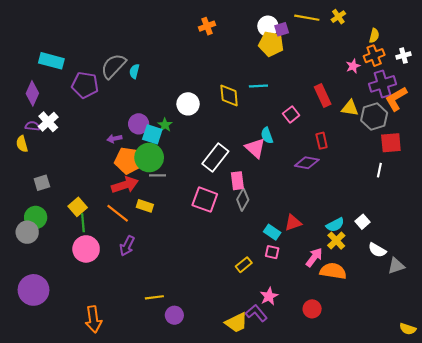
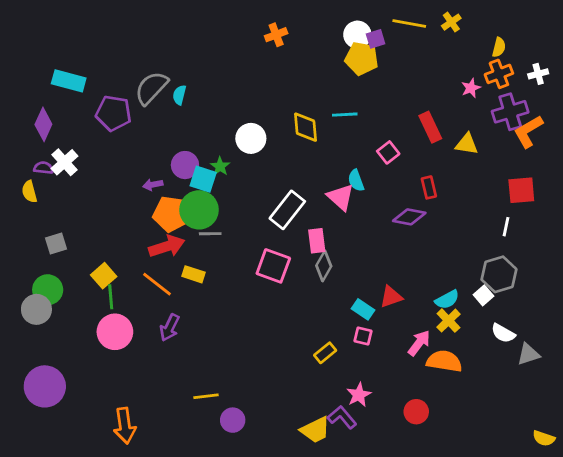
gray hexagon: (374, 117) -> (499, 274), moved

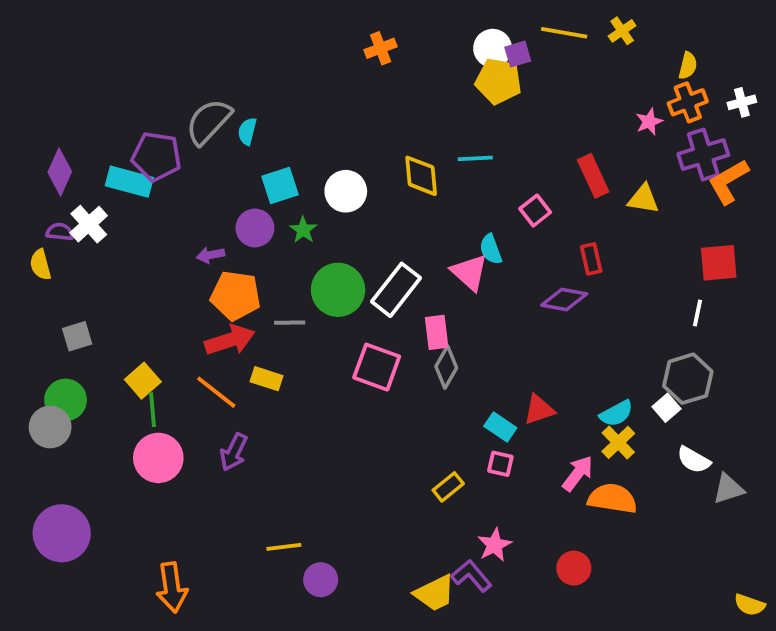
cyan rectangle: (69, 81) -> (129, 182), moved
cyan square: (203, 179) -> (280, 185), moved, turned -36
green circle: (199, 210) -> (338, 290), moved

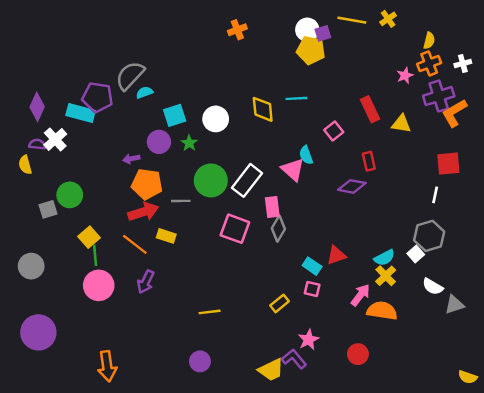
cyan semicircle: (247, 131) -> (144, 92), moved, turned 56
green circle: (66, 400) -> (70, 195), moved
yellow line: (284, 547) -> (210, 312), moved

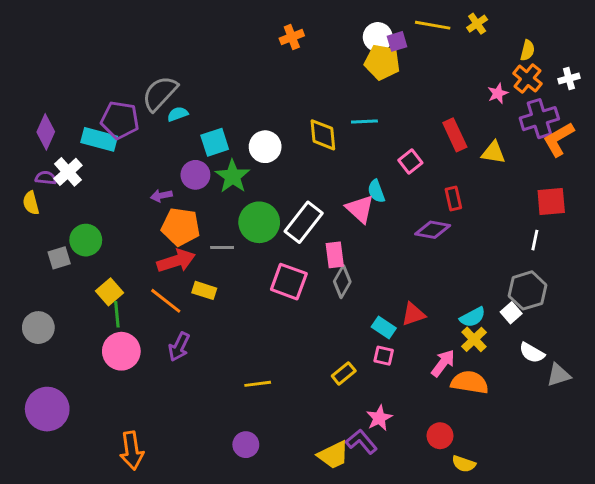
orange cross: (429, 63) -> (527, 79), turned -30
green star: (189, 143) -> (232, 176), size x1.6
yellow semicircle: (468, 377) -> (464, 464), moved

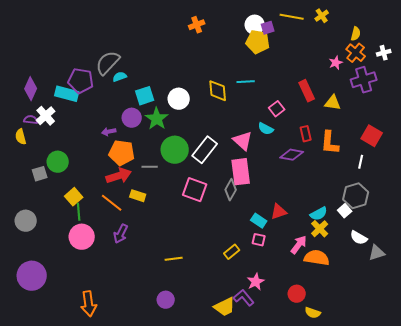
orange L-shape: (559, 139) -> (330, 143), moved, turned -55
cyan semicircle: (376, 191) -> (266, 129), moved, turned -42
red square: (551, 202) -> (372, 136), turned 35
pink rectangle: (335, 255) -> (241, 172), moved, size x1.5

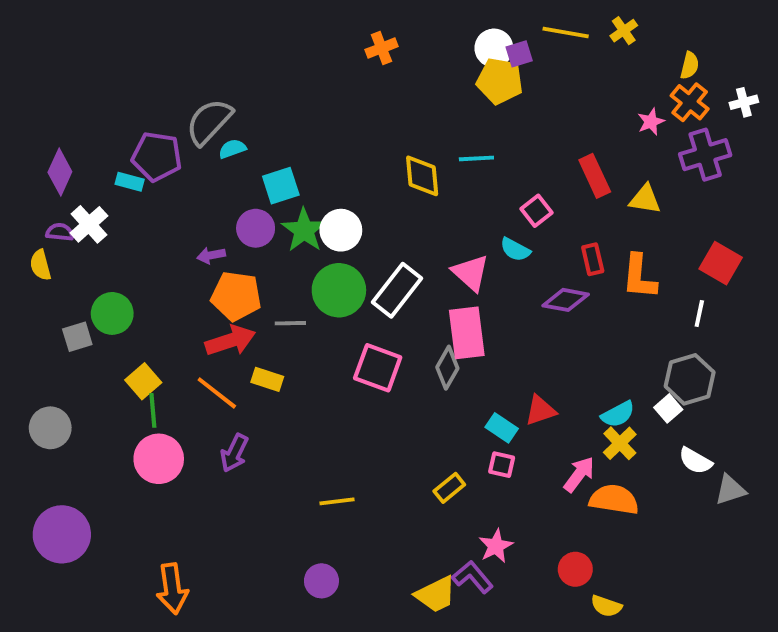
cyan rectangle: (67, 94) -> (130, 182), size x0.6
white circle: (179, 99) -> (341, 230), moved

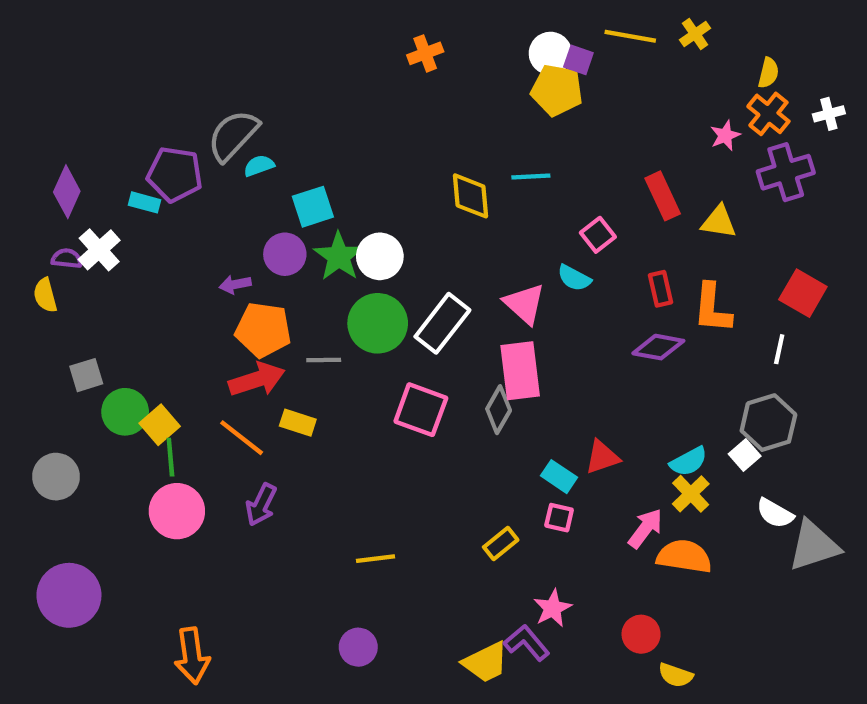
purple square: (519, 54) -> (578, 60), turned 36
purple diamond: (566, 300) -> (658, 347), moved
green circle: (112, 313) -> (125, 412), moved
gray triangle: (730, 490) -> (814, 546), size x1.5

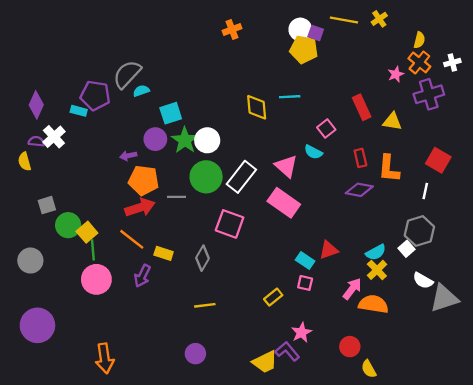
pink rectangle: (520, 371) -> (284, 203), turned -48
gray diamond: (499, 410) -> (202, 258), moved
yellow rectangle: (298, 423) -> (164, 253), moved
yellow semicircle: (676, 675) -> (369, 369), turned 42

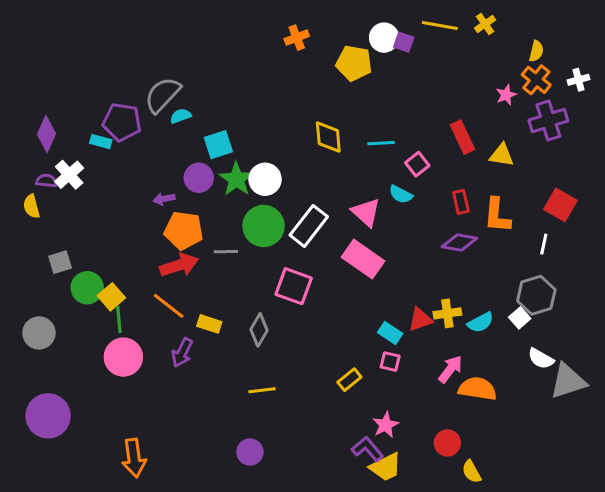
yellow pentagon: (304, 50) -> (354, 63), moved
cyan line: (290, 97) -> (381, 143), moved
yellow cross: (377, 270) -> (447, 313), moved, turned 36
yellow trapezoid: (265, 362) -> (386, 467), moved

